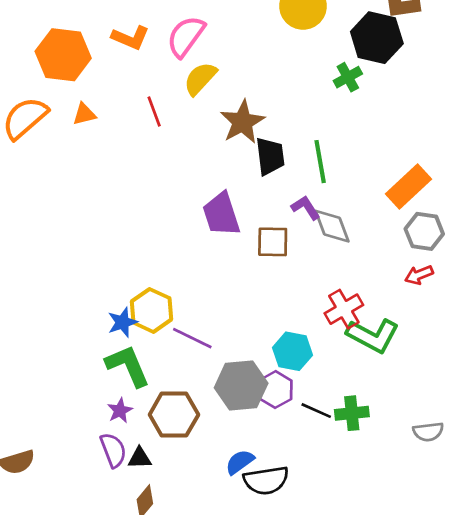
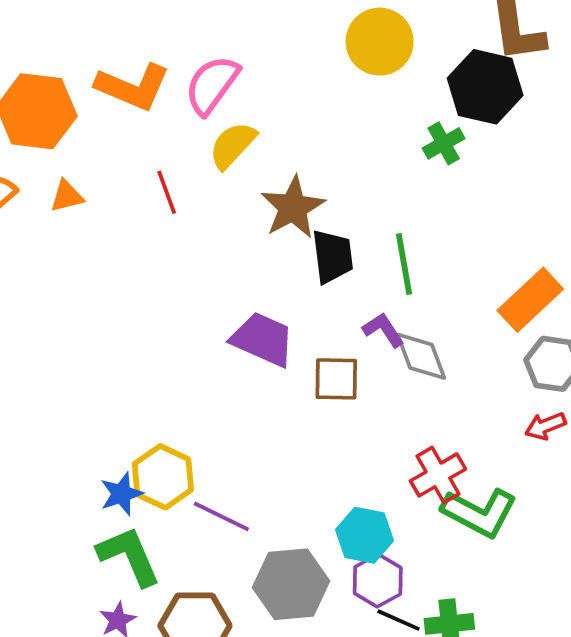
orange L-shape: (130, 38) -> (133, 87), size x1.4
purple trapezoid: (221, 214) -> (263, 339), turned 132
purple hexagon: (275, 390) -> (378, 580), moved

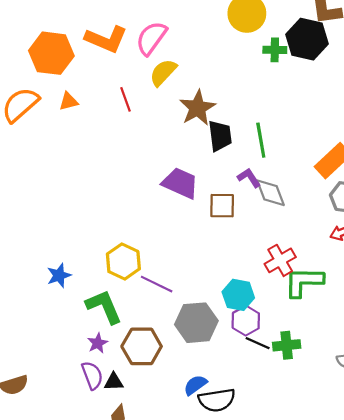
green cross: (444, 143) -> (275, 50), moved, turned 30
blue star: (121, 494) -> (59, 275), moved
green L-shape: (479, 513) -> (304, 282), turned 153

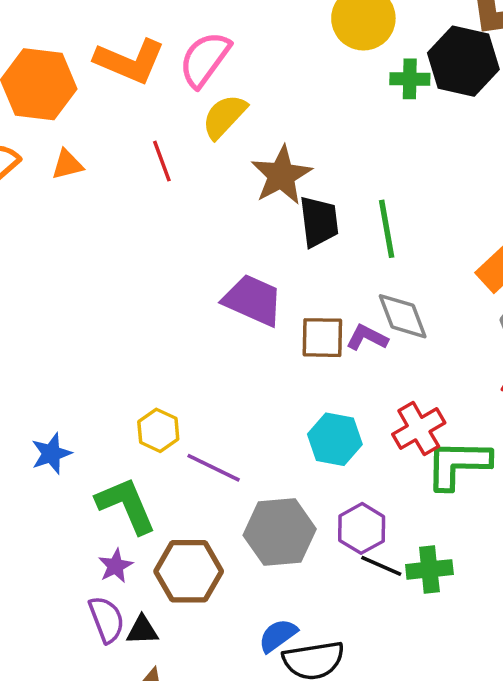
purple L-shape: (249, 178) -> (367, 338), moved, turned -30
yellow hexagon: (123, 261) -> (158, 430), size x0.7
cyan hexagon: (238, 295) -> (335, 439), moved

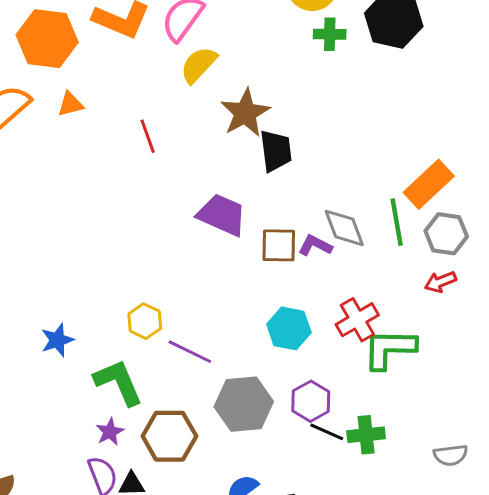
green cross: (410, 79) -> (330, 34), moved
red line: (162, 161) -> (148, 136), moved
green line: (387, 229) -> (397, 222), moved

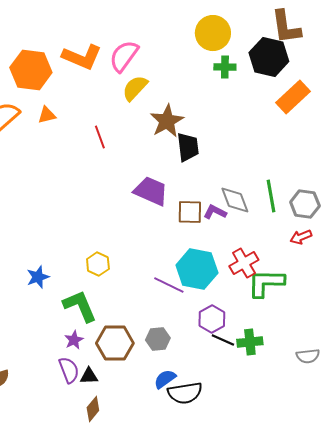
orange rectangle: (429, 184) -> (293, 97), moved
cyan hexagon: (289, 328) -> (197, 269), size x1.4
purple line: (190, 352) -> (169, 285), moved
gray hexagon: (244, 404) -> (158, 339), moved, size x0.6

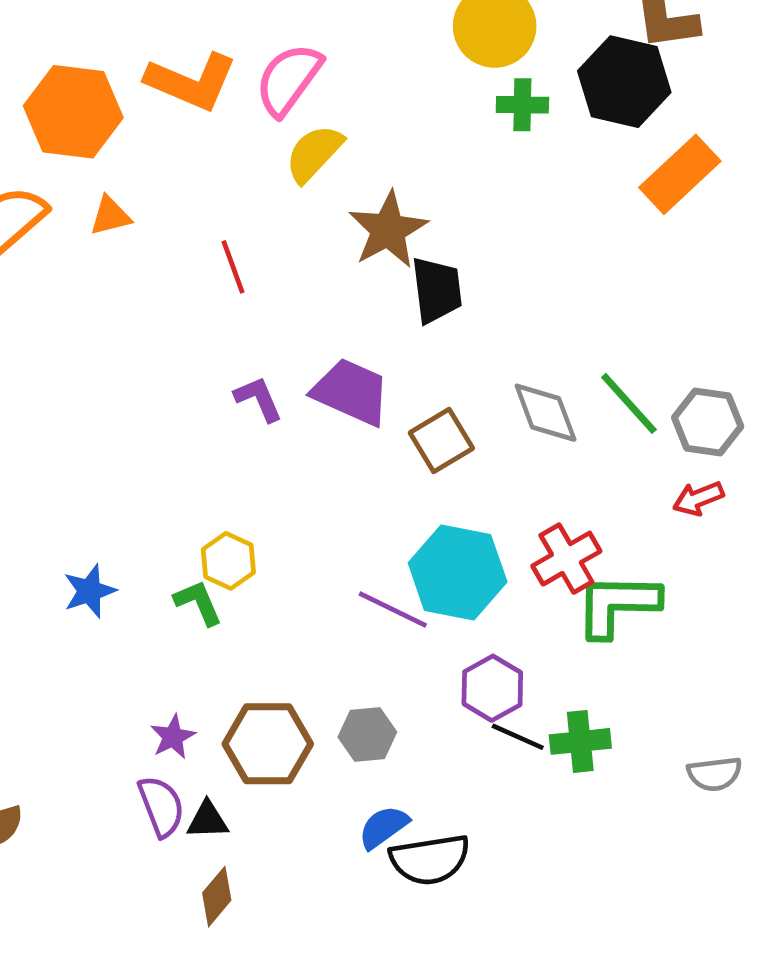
green line: (271, 196) -> (629, 403), turned -32
brown square: (190, 212) -> (441, 440), turned -32
purple L-shape: (215, 212) -> (258, 399), moved, turned 40
green L-shape: (80, 306) -> (198, 603), moved, size x0.6

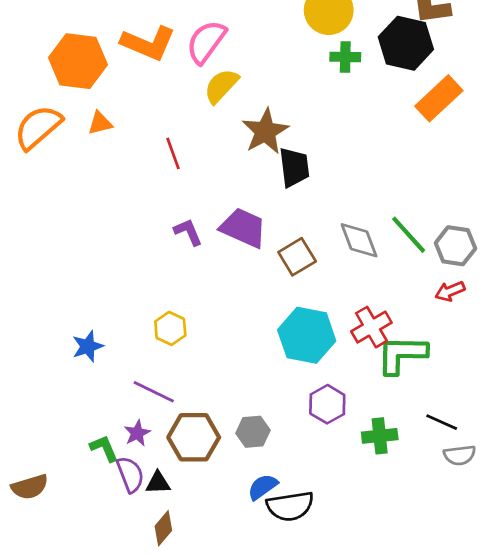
green L-shape: (198, 603) -> (104, 448), moved
purple line: (393, 609) -> (154, 392), moved
black line: (518, 737) -> (442, 422), moved

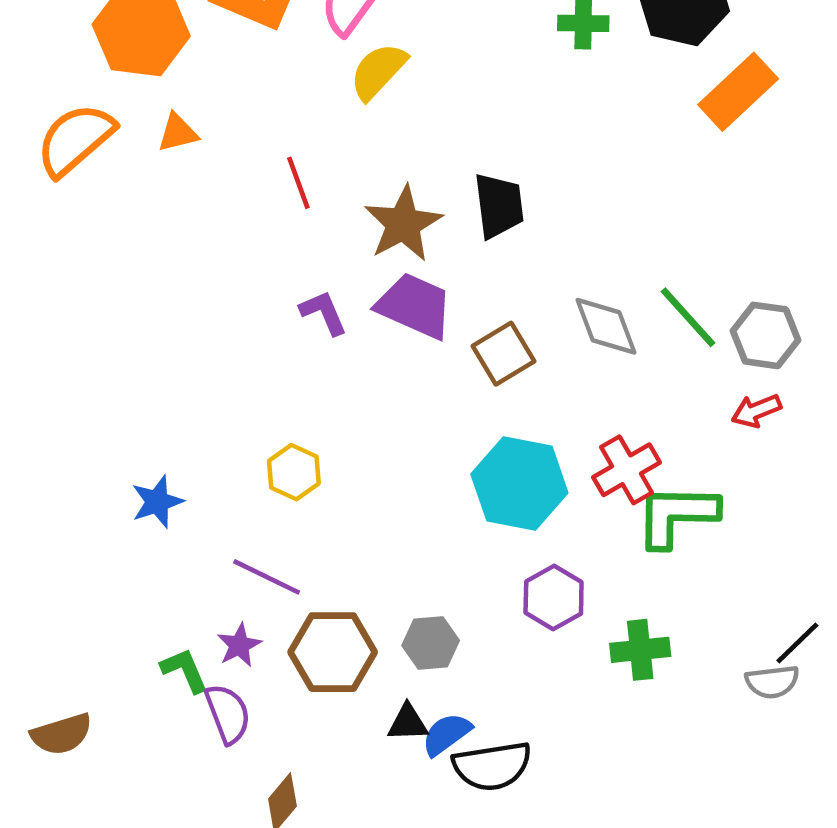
brown star: (265, 131) -> (403, 224), moved
black line: (442, 422) -> (797, 643), moved, turned -68
black triangle: (158, 483) -> (408, 723), moved

